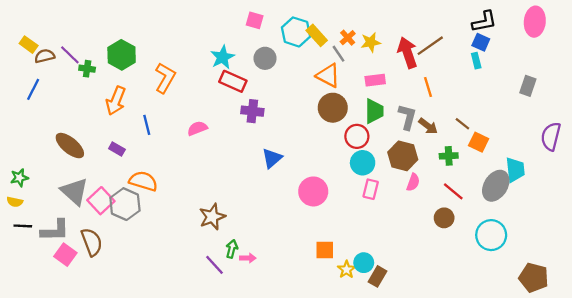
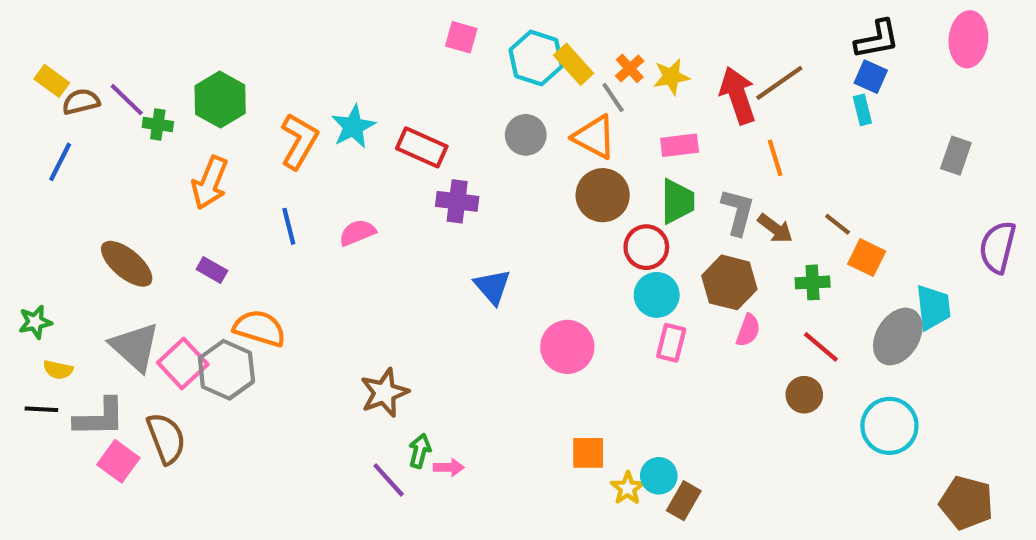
cyan star: (223, 57) -> (353, 127), moved
gray circle: (265, 58) -> (526, 135), moved
blue line: (147, 125) -> (289, 226), moved
blue triangle: (272, 158) -> (492, 287), turned -30
yellow semicircle: (15, 202) -> (58, 370), moved

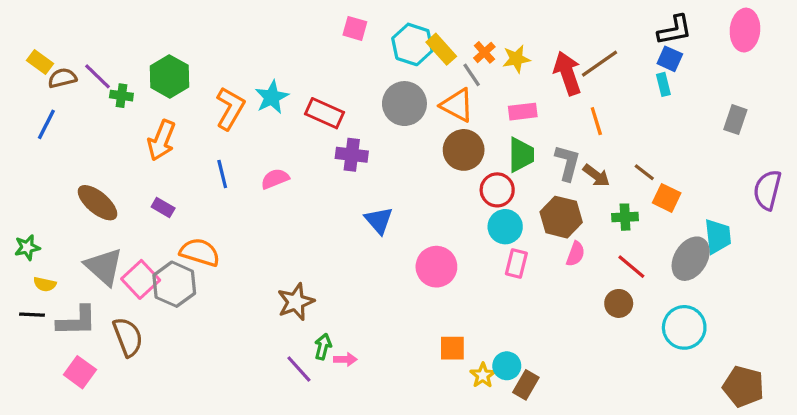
gray circle: (526, 135) -> (404, 104), size x1.4
pink square: (118, 461) -> (80, 372), moved

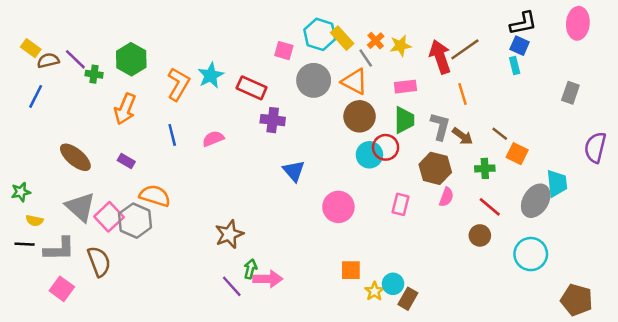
pink square: (355, 28) -> (284, 51), moved
cyan circle: (505, 227) -> (369, 155), moved
pink arrow: (345, 359) -> (268, 279), size x1.6

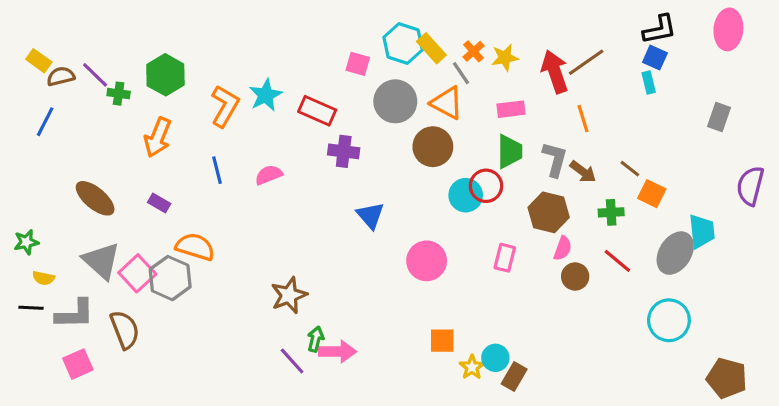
brown circle: (360, 116) -> (433, 147), moved
brown circle: (480, 235) -> (575, 276), moved
pink square: (62, 289) -> (78, 364), turned 30

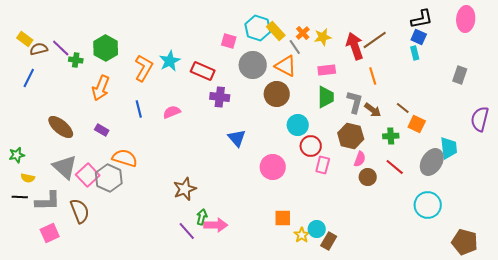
red circle: (486, 186) -> (311, 146), moved

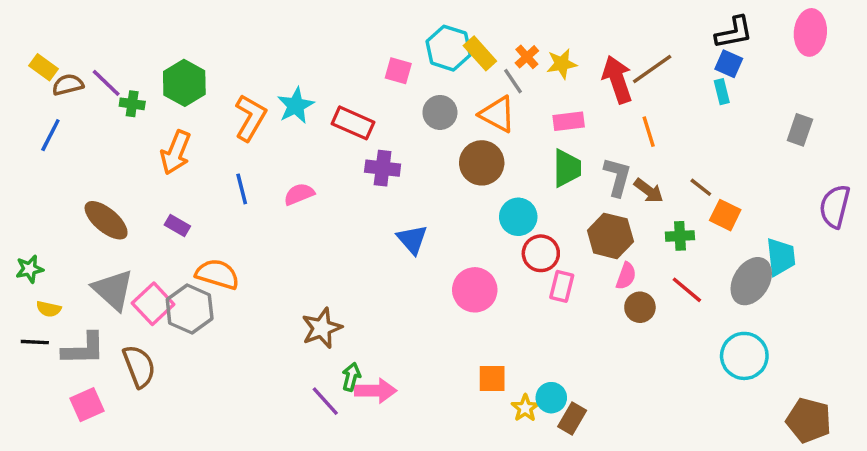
gray circle: (253, 65) -> (440, 112), size x0.7

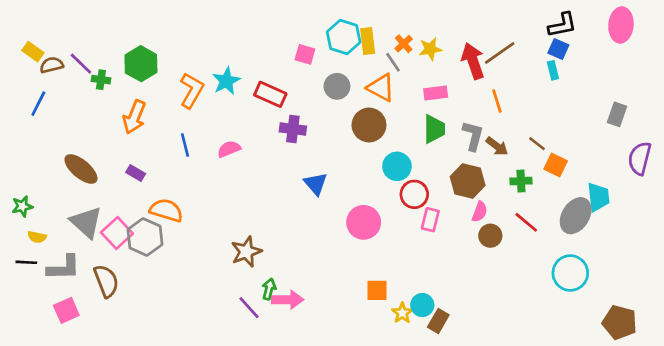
yellow rectangle: (480, 53) -> (368, 41), turned 35
gray rectangle: (800, 130) -> (617, 114), moved

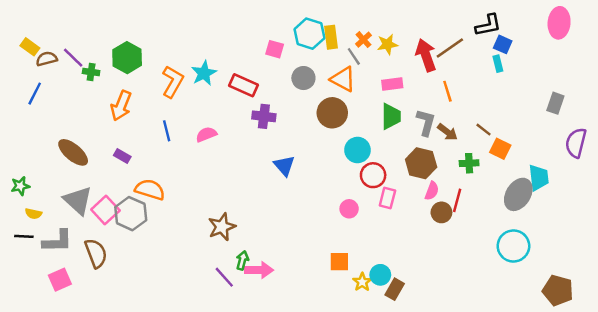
black L-shape: (562, 25) -> (488, 25), moved
pink circle: (364, 222) -> (349, 209), moved, size x0.6
red line: (526, 222) -> (457, 200), moved, turned 65

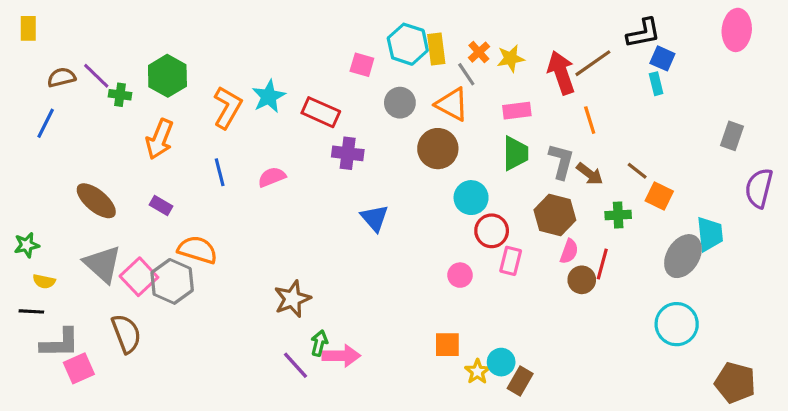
yellow rectangle: (30, 47) -> (28, 28), moved, turned 54
gray L-shape: (57, 241) -> (60, 343), moved

